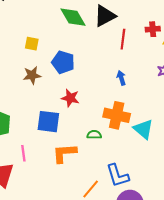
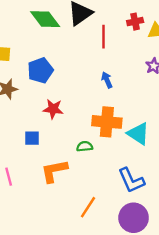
blue pentagon: (63, 62) -> (40, 70), turned -30
blue square: (48, 122) -> (32, 138), size x0.6
blue L-shape: (118, 176) -> (131, 180), moved

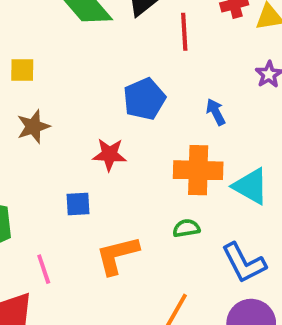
blue pentagon: (40, 70) -> (144, 99), moved
blue arrow: (107, 80) -> (216, 112), moved
green semicircle: (85, 146) -> (186, 228), moved

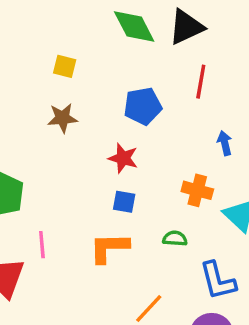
red line: (184, 32) -> (201, 82), moved
blue pentagon: (144, 99) -> (143, 106), moved
orange cross: (198, 170) -> (197, 190), size x0.7
blue square: (78, 204) -> (124, 202), moved

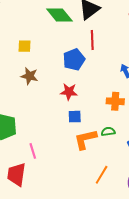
red line: (201, 82) -> (92, 40), moved
brown star: (63, 118) -> (29, 76), turned 30
orange L-shape: (109, 248) -> (85, 139), moved

